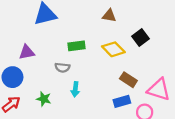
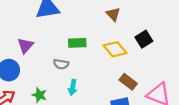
brown triangle: (109, 16) -> (113, 14), turned 32
purple triangle: (27, 52) -> (25, 46), turned -42

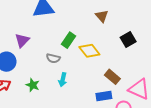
green rectangle: (77, 43) -> (69, 40), turned -56
yellow diamond: (115, 49) -> (89, 51), moved

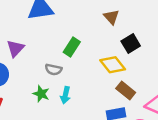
black square: (128, 39) -> (131, 43), moved
yellow diamond: (89, 51) -> (113, 65), moved
green star: (33, 85) -> (41, 94), moved

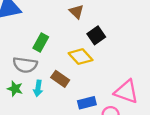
gray semicircle: (53, 69) -> (25, 65), size x1.5
brown rectangle: (126, 90) -> (60, 79), moved

